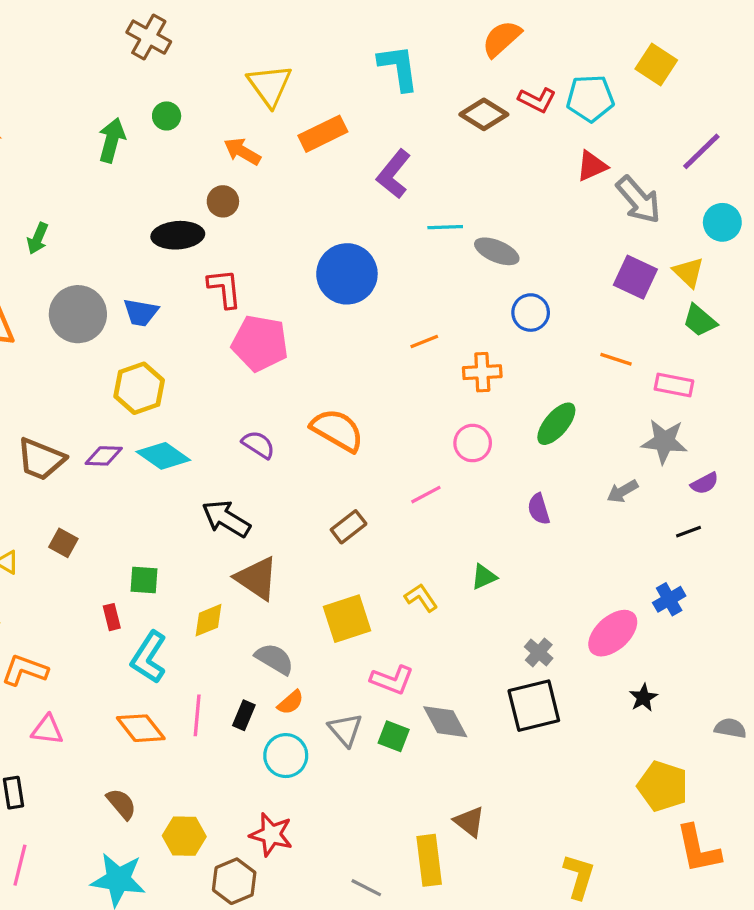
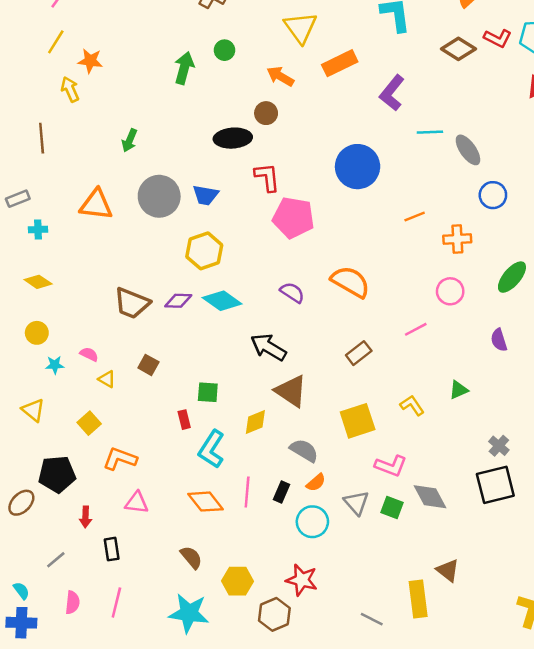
gray ellipse: (497, 251) -> (468, 150), turned 32

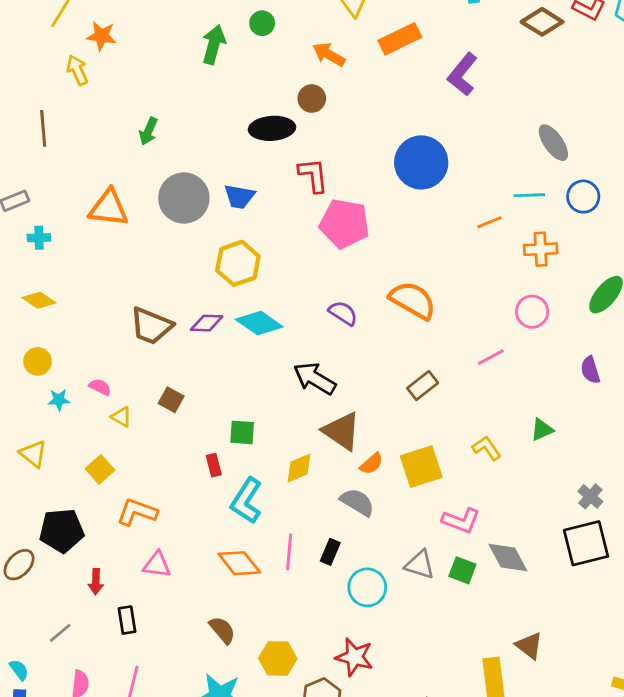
cyan line: (430, 132) -> (529, 195), moved
orange semicircle: (316, 483) -> (371, 464), moved
gray triangle: (356, 503) -> (420, 565), turned -32

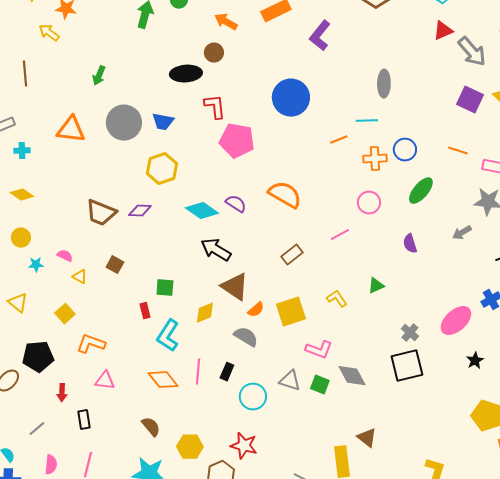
yellow arrow: (77, 70) -> (49, 33), turned -30
gray ellipse: (553, 143) -> (384, 84), turned 36
blue circle: (583, 197) -> (405, 150), moved
cyan diamond: (259, 323) -> (202, 211), moved

